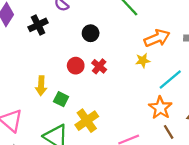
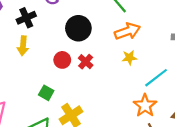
black circle: (91, 33) -> (78, 28), size x1.5
orange arrow: (157, 38) -> (127, 31), moved
yellow arrow: (41, 86) -> (23, 46), moved

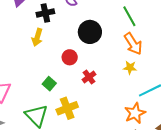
orange arrow: (127, 31) -> (133, 44), turned 65
red cross: (86, 62) -> (89, 77), moved

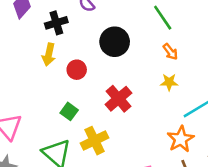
orange arrow: (133, 44) -> (170, 52), size x0.6
red circle: (70, 57) -> (77, 70), moved
red cross: (89, 77) -> (119, 99), size x1.5

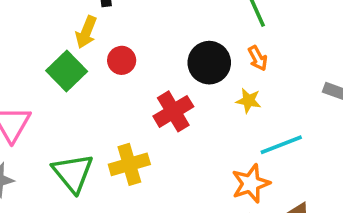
black circle: (115, 42) -> (209, 63), moved
green square: (69, 111) -> (67, 71), moved, size x1.5

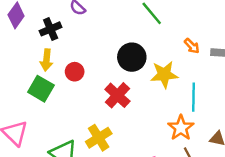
orange arrow: (258, 58) -> (192, 46), moved
yellow star: (249, 101) -> (164, 75), size x1.6
cyan line: (281, 145) -> (194, 97), turned -52

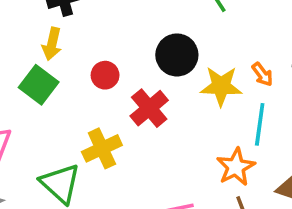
orange arrow: (192, 46) -> (262, 74), moved
red circle: (75, 72) -> (105, 75), moved
yellow cross: (99, 138) -> (102, 148), moved

